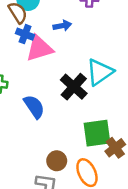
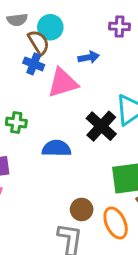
blue cross: (25, 34) -> (34, 64), moved
blue semicircle: (34, 107) -> (57, 148), turned -55

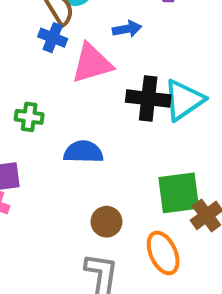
black cross: (101, 126) -> (148, 99), moved, turned -36
brown circle: (82, 209) -> (106, 222), moved

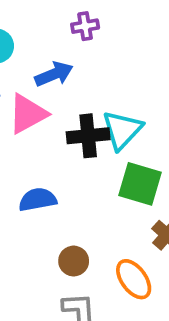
blue arrow: (127, 29) -> (54, 74), size x1.4
green square: (179, 193) -> (140, 184), moved, turned 36

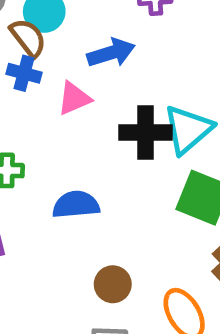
pink triangle: (28, 114) -> (74, 98), size x0.7

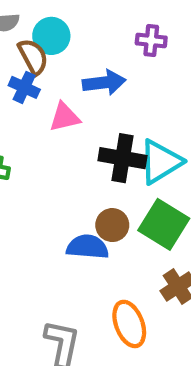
blue semicircle: (76, 205) -> (88, 247), moved
brown circle: (113, 284) -> (112, 225), moved

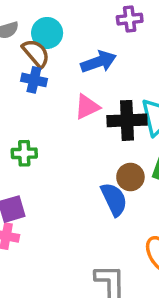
pink triangle: (65, 117) -> (87, 107), moved
blue semicircle: (88, 247) -> (114, 199), turned 72

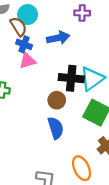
blue cross: (34, 80) -> (24, 44), moved
pink triangle: (87, 107) -> (27, 61), moved
brown circle: (130, 177) -> (57, 100), moved

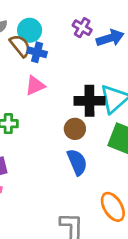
purple cross: (82, 13) -> (82, 28), moved, turned 35
blue arrow: (58, 38) -> (110, 38), moved
blue cross: (24, 44) -> (37, 52), moved

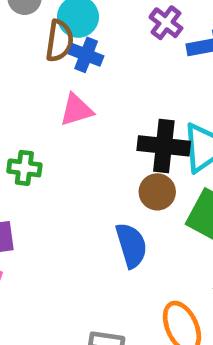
brown semicircle: (20, 46) -> (59, 41), turned 40
brown circle: (75, 129) -> (157, 192), moved

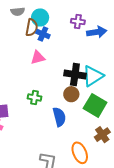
purple cross: (166, 23) -> (78, 21), turned -32
green cross: (24, 168) -> (35, 97), moved

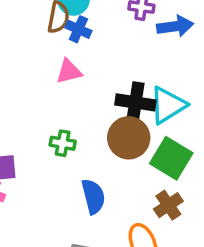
brown circle: (71, 94) -> (129, 138), size x1.5
blue semicircle: (59, 117) -> (93, 196), moved
brown cross: (102, 135) -> (168, 205), moved

